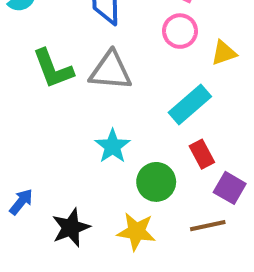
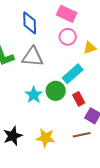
green circle: (156, 182) -> (56, 91), moved

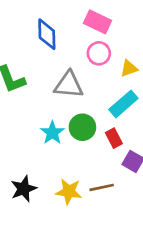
gray triangle: (33, 57) -> (69, 85), moved
cyan rectangle: (73, 74) -> (123, 104), moved
brown line: (82, 135) -> (102, 187), moved

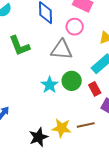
pink circle: (99, 53) -> (75, 27), moved
black star: (24, 189) -> (38, 137), moved

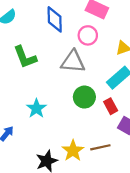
cyan star: (50, 85) -> (36, 108), moved
yellow star: (62, 128) -> (73, 151), turned 30

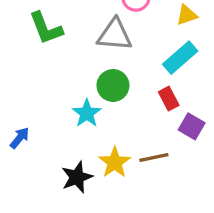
green circle: (84, 97) -> (113, 85), moved
cyan star: (36, 108) -> (87, 113), moved

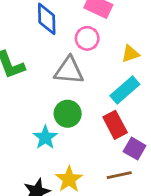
red rectangle: (169, 99) -> (115, 125), size x1.4
brown line: (154, 158) -> (119, 175), moved

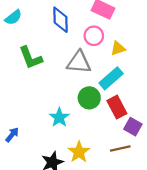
yellow triangle: (130, 54) -> (118, 48), moved
cyan rectangle: (125, 90) -> (111, 78), moved
green circle: (68, 114) -> (89, 98), moved

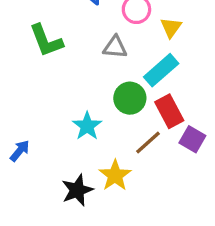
yellow triangle: (118, 48) -> (171, 27), turned -35
gray triangle: (79, 62) -> (115, 47), size x0.7
brown line: (120, 148) -> (148, 143), moved, turned -30

